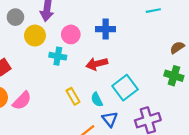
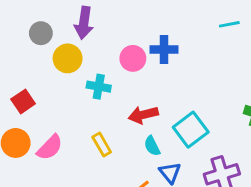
pink circle: (71, 34) -> (133, 58), moved
red arrow: (97, 64) -> (143, 115), moved
yellow rectangle: (73, 96) -> (102, 144), moved

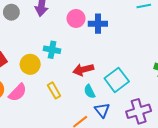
yellow circle: (68, 58) -> (30, 64), moved
pink circle: (133, 58) -> (76, 18), moved

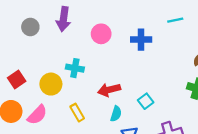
blue cross: (98, 24) -> (141, 40), moved
cyan square: (117, 80) -> (146, 101), size x0.6
cyan semicircle: (90, 91) -> (116, 114), turned -136

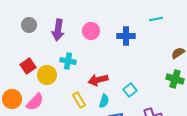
purple arrow: (63, 19) -> (58, 30), moved
red square: (17, 79) -> (28, 66), moved
yellow rectangle: (77, 113) -> (79, 100), moved

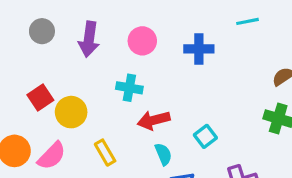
cyan cross: (68, 61) -> (129, 88), moved
yellow rectangle: (79, 100) -> (105, 153), moved
cyan semicircle: (104, 101) -> (163, 154), turned -40

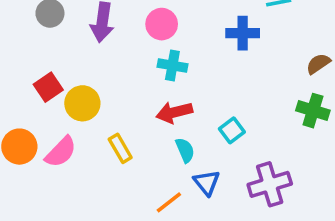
blue cross: (199, 49) -> (243, 33), moved
cyan cross: (129, 88) -> (172, 65), moved

